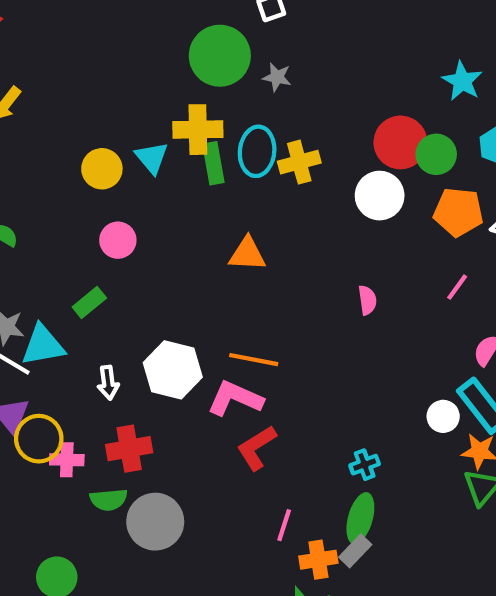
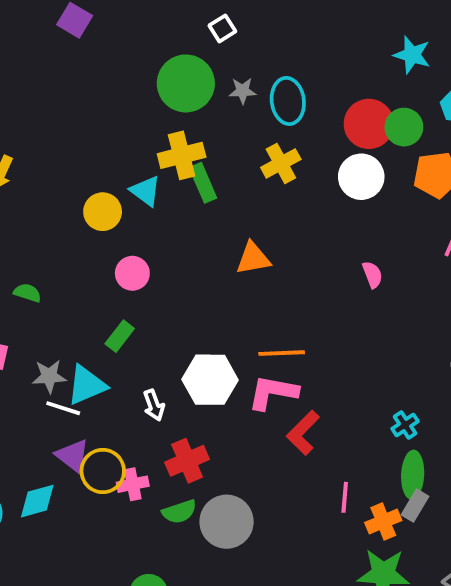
cyan ellipse: (257, 151) -> (288, 101), moved

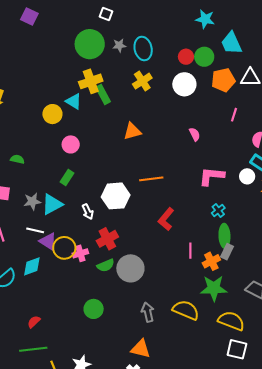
white square: (222, 28) -> (106, 14), turned -32
red circle: (369, 124) -> (186, 57), size x0.6
pink L-shape: (273, 392) -> (212, 176), moved
white line: (63, 408) -> (35, 230), moved

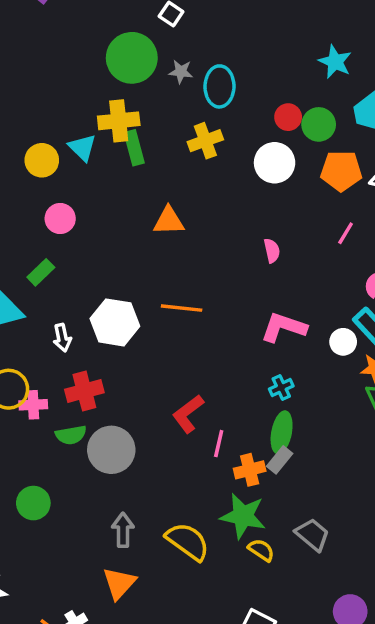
red L-shape: (166, 219) -> (188, 414), moved
yellow semicircle: (231, 321) -> (261, 550), moved, size x0.6
orange triangle: (141, 349) -> (119, 583), moved, turned 45

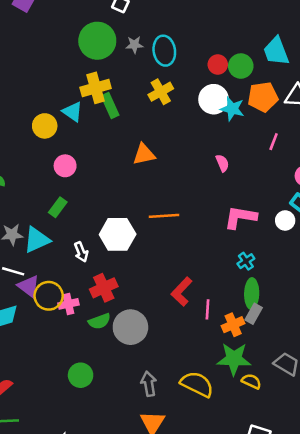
cyan star: (335, 62) -> (232, 109), moved

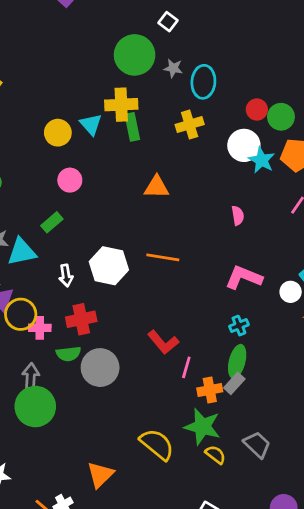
red L-shape: (182, 292) -> (163, 342), turned -96
green circle: (81, 375) -> (35, 407), size x1.5
gray arrow: (149, 384) -> (31, 377), moved

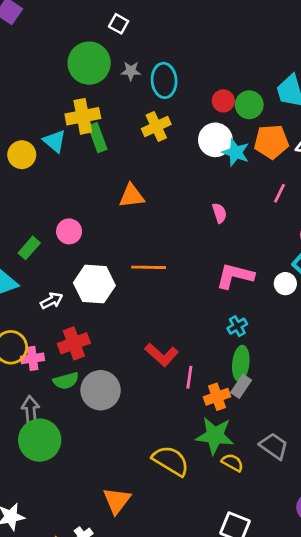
pink circle: (70, 180) -> (69, 231), moved
white arrow: (66, 276) -> (52, 301), turned -100

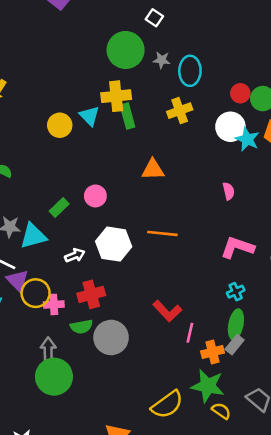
yellow semicircle: (171, 461) -> (167, 405), turned 108

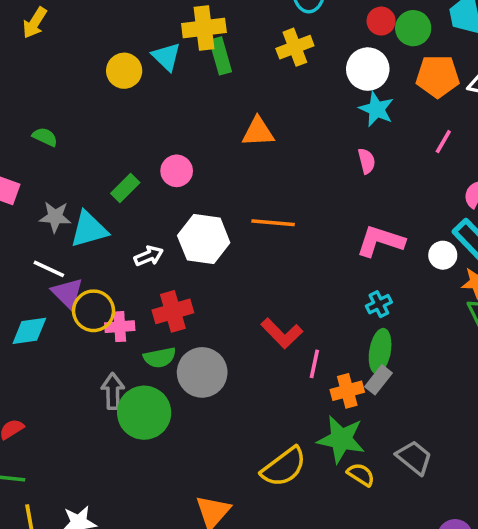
cyan star: (247, 139) -> (376, 109), moved
green circle: (54, 377) -> (144, 413), moved

